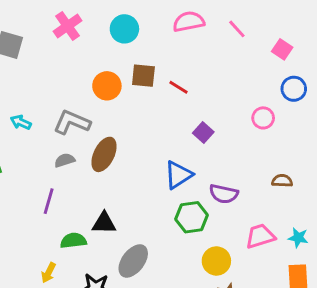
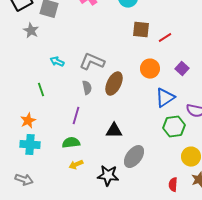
orange circle: (107, 86) -> (150, 69), moved
red line: (178, 87) -> (165, 38), turned -64
gray semicircle: (65, 160) -> (87, 88), turned 96
green semicircle: (73, 241) -> (71, 143), moved
yellow arrow: (49, 273) -> (76, 165), turned 40

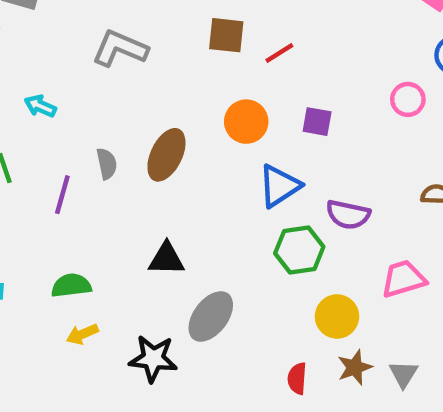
gray L-shape: (92, 62) -> (120, 48), moved
purple square: (182, 69) -> (317, 122), turned -32
purple line: (76, 116) -> (62, 195), moved

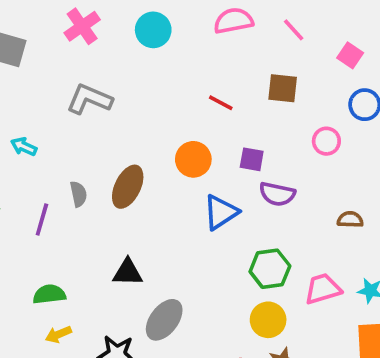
brown square: (226, 35) -> (283, 88), moved
red line: (279, 53) -> (221, 103), turned 60
purple semicircle: (348, 215) -> (277, 194), moved
green hexagon: (299, 250) -> (270, 269), moved

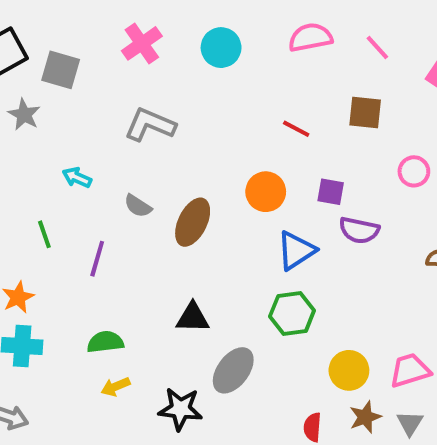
gray semicircle: (78, 194) -> (138, 206), moved, turned 135
green hexagon: (270, 269) -> (292, 314), moved
pink trapezoid: (323, 289) -> (410, 370), moved

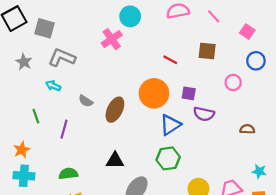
pink cross: (142, 43) -> (112, 39), moved
gray star: (24, 115) -> (24, 62), moved
gray L-shape: (150, 125) -> (62, 58), moved
orange circle: (266, 192) -> (154, 93), size x1.4

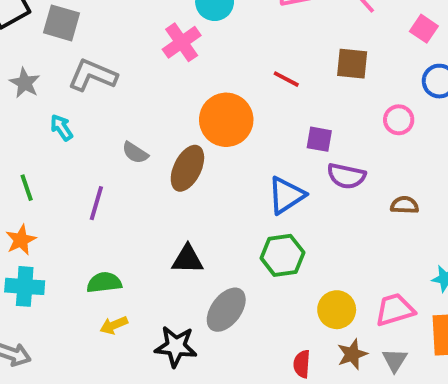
cyan arrow: (53, 86) -> (62, 128), moved, turned 32
orange circle: (154, 93) -> (226, 120), moved
green line: (36, 116) -> (27, 188), moved
brown semicircle: (247, 129) -> (404, 205), moved

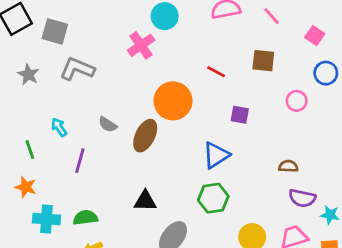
cyan arrow: (62, 128) -> (59, 127), moved
purple semicircle: (346, 176) -> (302, 198), moved
brown semicircle: (404, 205) -> (288, 166), moved
orange star: (21, 240) -> (26, 187), turned -30
cyan cross: (25, 286) -> (47, 219), moved

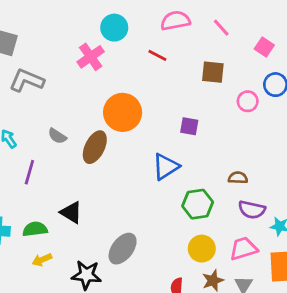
red line: (216, 72) -> (157, 55), moved
pink circle: (297, 101) -> (248, 101), moved
green hexagon: (213, 198) -> (198, 204), moved
black triangle: (145, 201) -> (71, 212), moved, turned 30

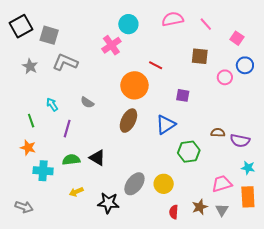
red line: (157, 55) -> (156, 65), moved
brown ellipse: (95, 147) -> (128, 121), moved
purple semicircle: (252, 210) -> (240, 141), moved
green semicircle: (35, 229) -> (71, 160), moved
yellow circle: (202, 249) -> (164, 184), moved

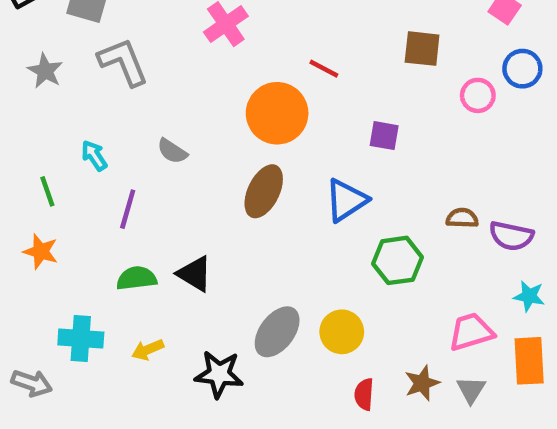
gray L-shape: (65, 62) -> (123, 62), turned 45
cyan cross: (43, 171) -> (81, 339), moved

